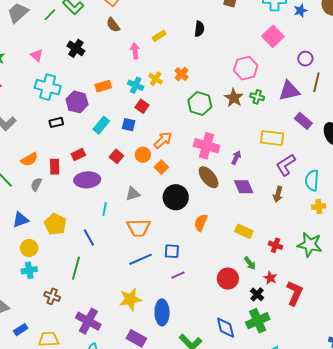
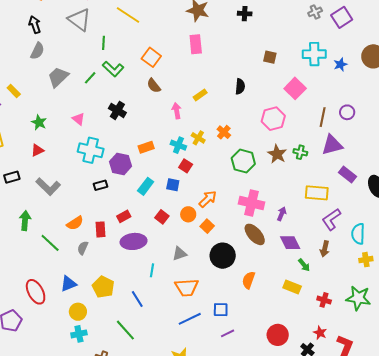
pink square: (273, 36) -> (295, 88), moved
pink hexagon: (246, 68) -> (273, 119), moved
brown line: (316, 82) -> (323, 117), moved
green arrow: (250, 263) -> (304, 265), moved
green line: (76, 268) -> (125, 330), turned -55

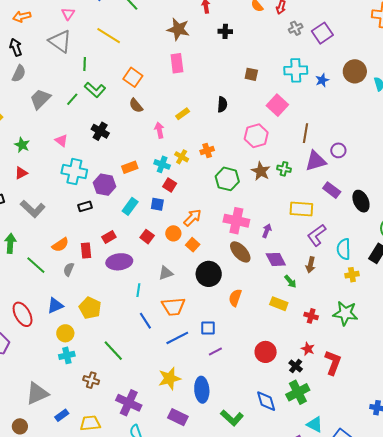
purple circle: (347, 112) -> (338, 150), moved
orange cross: (224, 132) -> (207, 151), turned 32
blue line: (137, 299) -> (145, 321), moved

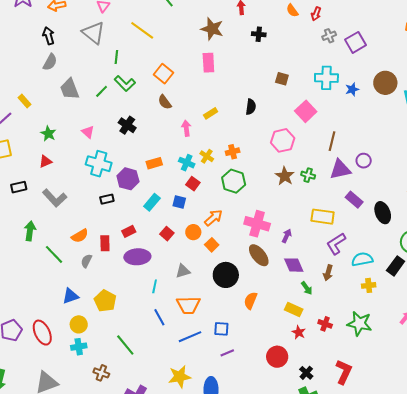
gray trapezoid: (40, 99) -> (70, 89), turned -70
green hexagon: (227, 179) -> (234, 181), moved
cyan semicircle: (344, 249) -> (362, 259), turned 75
red ellipse: (23, 314) -> (42, 333), moved
red star: (308, 349) -> (299, 332), moved

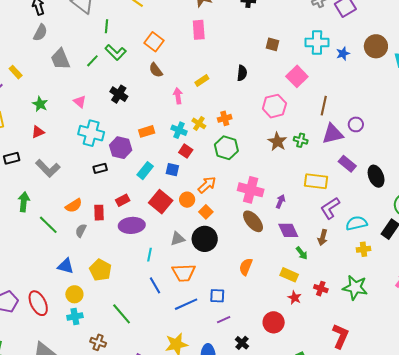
red square: (167, 234) -> (161, 202), size x1.6
black circle: (226, 275) -> (205, 239), moved
blue triangle: (70, 296) -> (66, 266), turned 36
black cross: (306, 373) -> (242, 343), moved

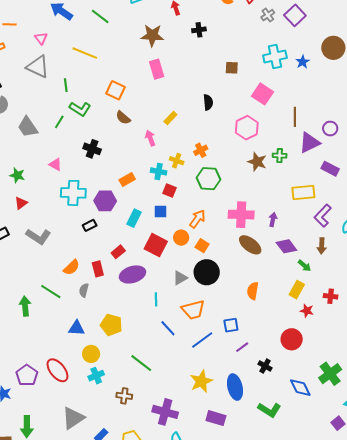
green arrow: (24, 202) -> (25, 306), moved
yellow rectangle: (289, 275) -> (297, 290), turned -72

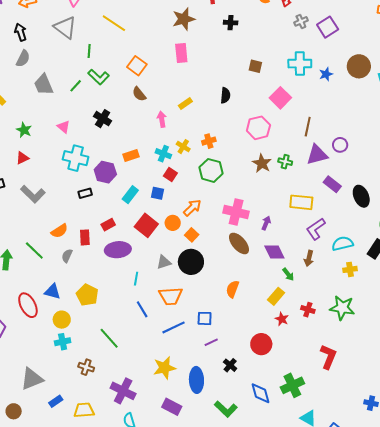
brown star: (152, 35) -> (184, 19), turned -30
red ellipse: (57, 370) -> (28, 305), moved

